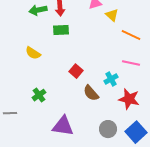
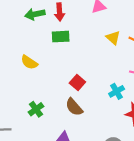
yellow triangle: (112, 15) -> (113, 38), moved
brown semicircle: (91, 93) -> (74, 107), moved

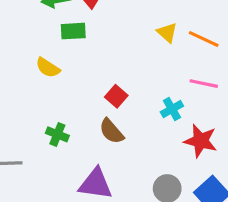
green rectangle: (61, 37) -> (73, 31), moved
green cross: (36, 109) -> (57, 134), turned -32

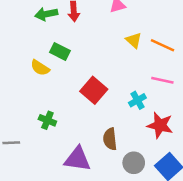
green rectangle: (73, 31) -> (60, 52), moved, turned 30
red square: (116, 96) -> (94, 90), size x1.5
brown semicircle: (111, 131) -> (110, 139), moved, turned 35

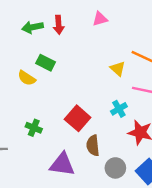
yellow triangle: (134, 40) -> (118, 69), moved
red square: (94, 90) -> (78, 118), moved

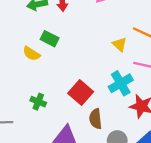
cyan cross: (119, 109) -> (121, 83), size x1.5

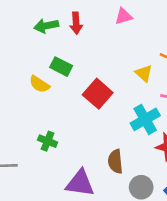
red square: (81, 92) -> (98, 94), moved

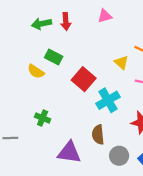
cyan cross: (145, 119) -> (108, 100), moved

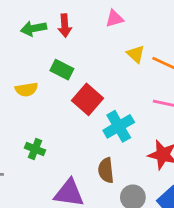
green rectangle: (54, 57) -> (62, 70), moved
yellow triangle: (121, 63) -> (136, 54), moved
yellow semicircle: (36, 71) -> (26, 89), turned -42

